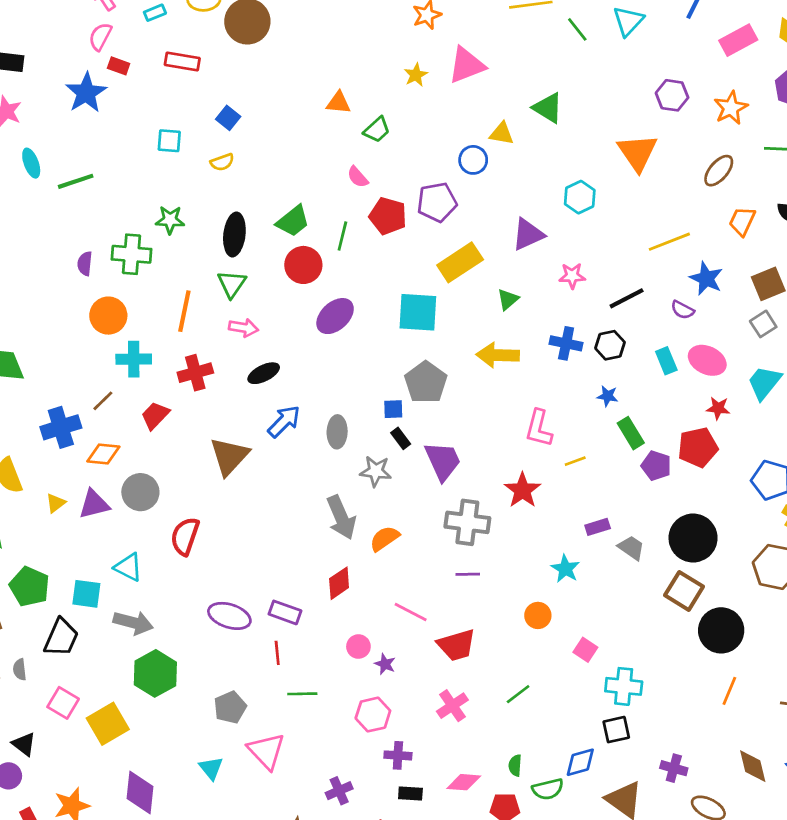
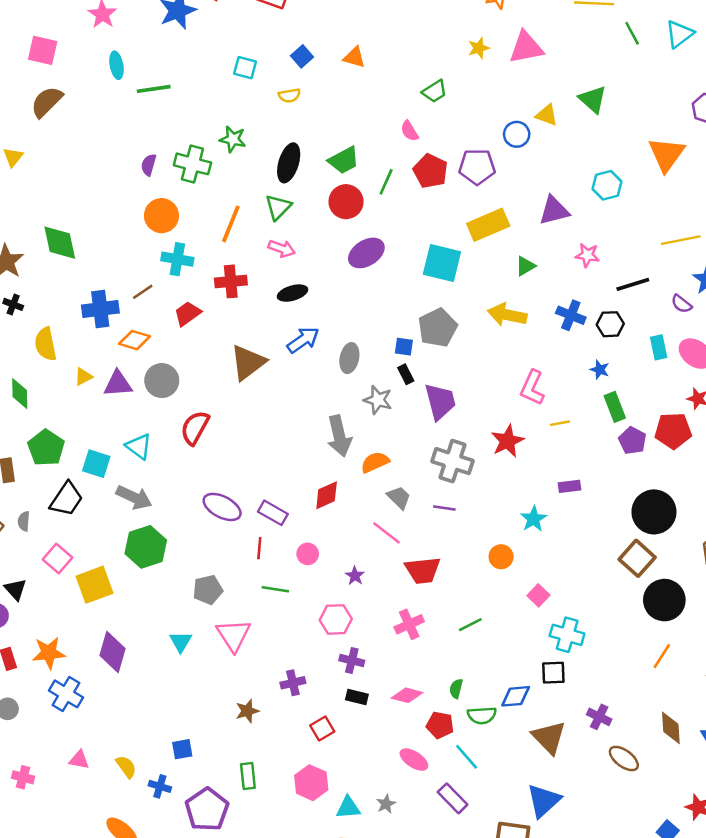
orange triangle: (338, 103) -> (354, 57), moved
gray trapezoid: (631, 548) -> (399, 497), moved
pink circle: (358, 647) -> (308, 554), moved

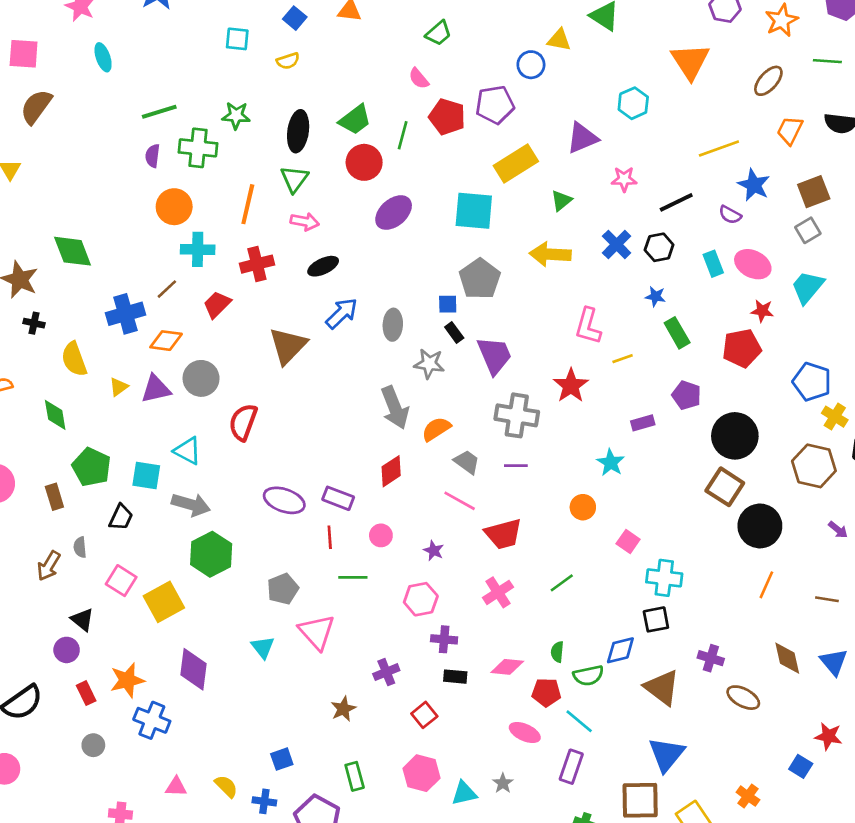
green line: (154, 89) -> (159, 112), moved
blue cross: (571, 315) -> (617, 244), turned 32
purple pentagon: (632, 441) -> (686, 395), moved
black trapezoid: (66, 499) -> (121, 517), size x0.7
purple rectangle: (453, 798) -> (571, 767), turned 72

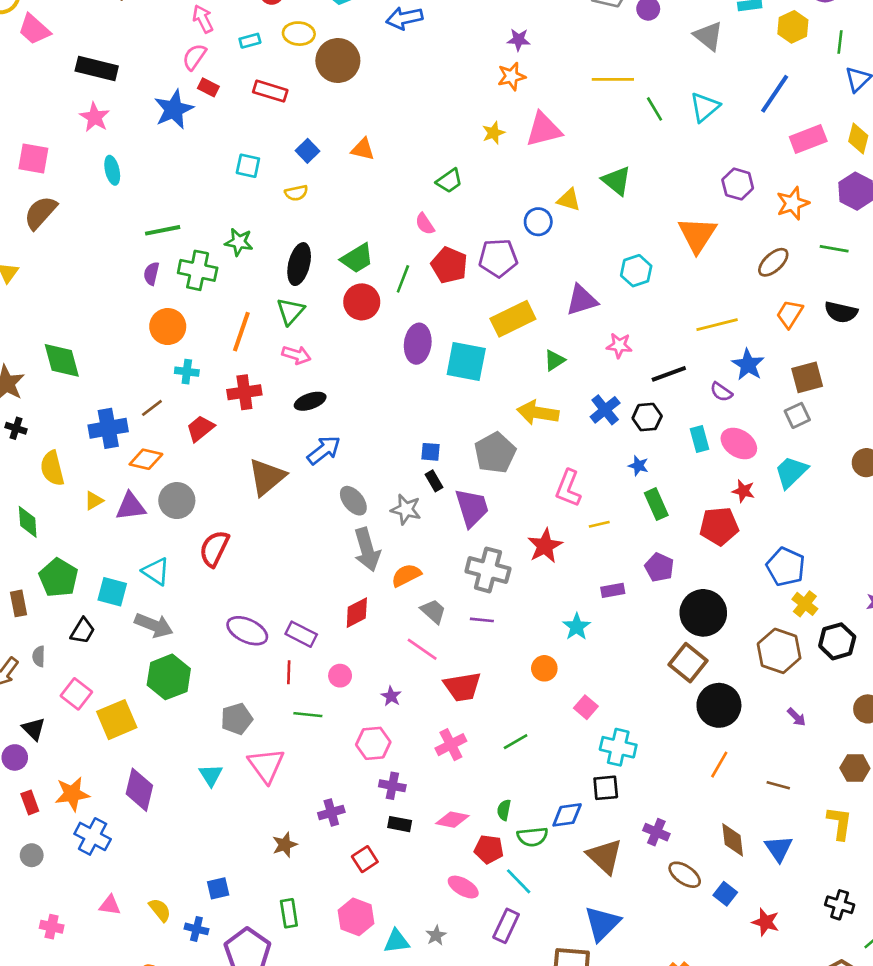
purple ellipse: (394, 213) -> (418, 344), moved, turned -48
cyan cross: (198, 249) -> (187, 372), size x0.7
gray pentagon: (480, 279) -> (495, 453), moved
gray ellipse: (393, 325) -> (353, 501), moved, turned -48
blue square: (801, 766) -> (725, 894), moved

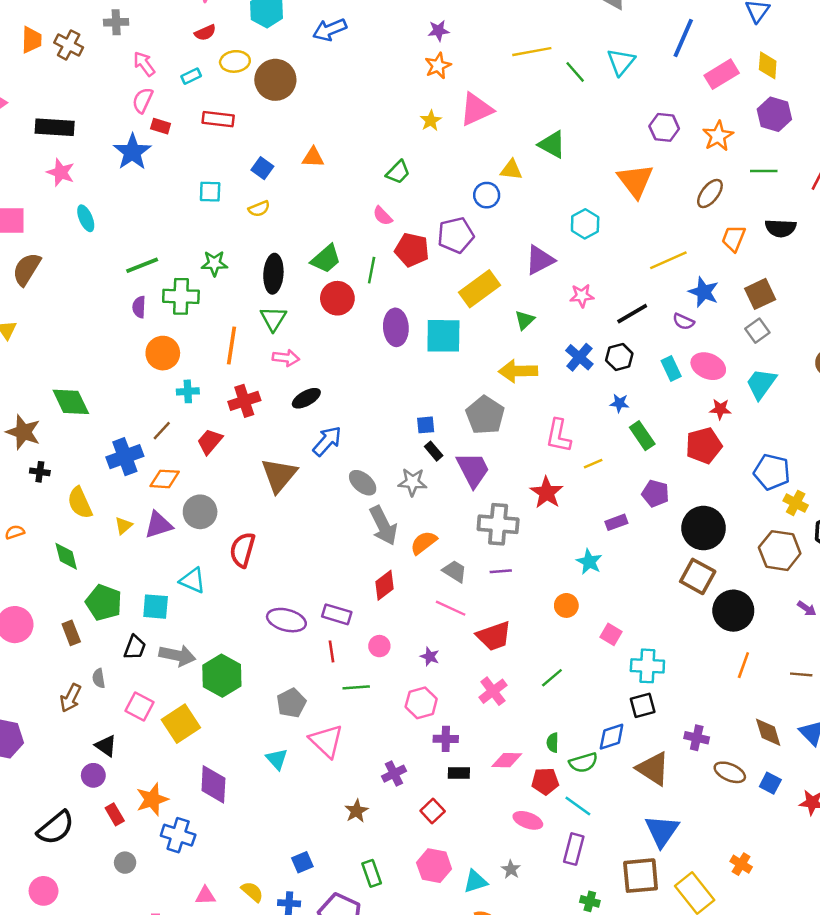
gray arrow: (154, 625) -> (177, 655), moved

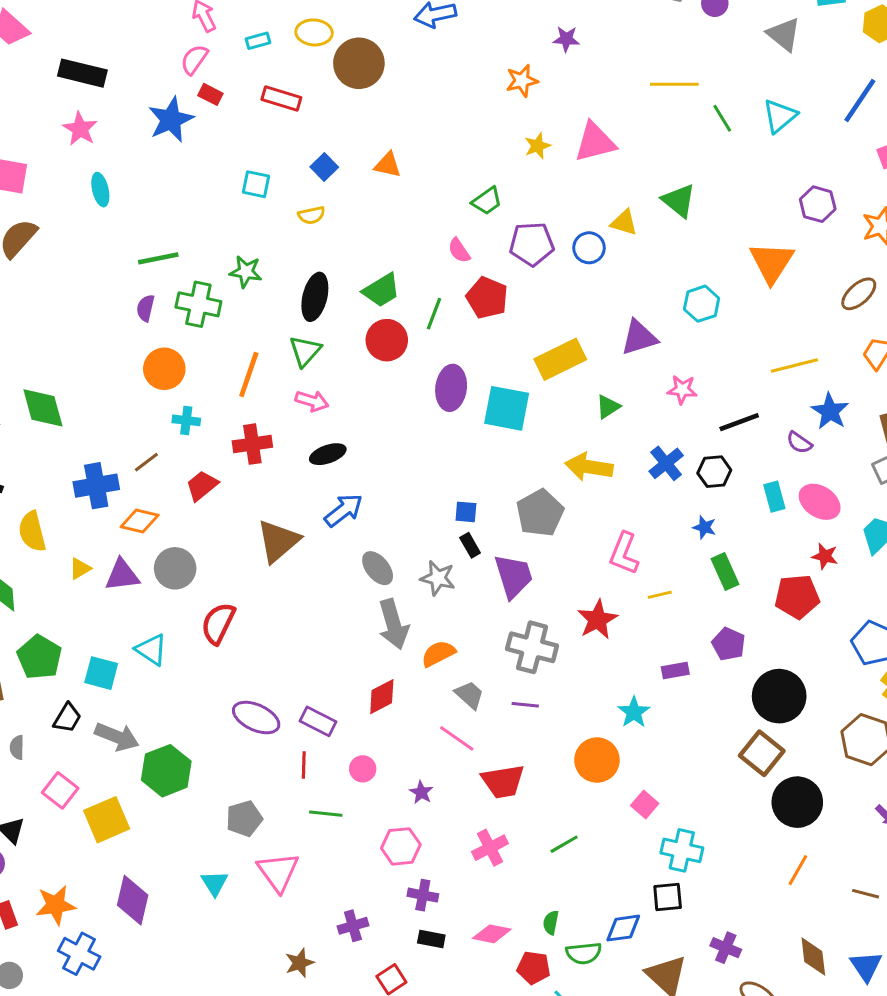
orange star: (438, 66) -> (522, 81), moved
purple pentagon: (456, 235) -> (532, 244), moved
orange circle: (566, 605) -> (597, 760), size x1.5

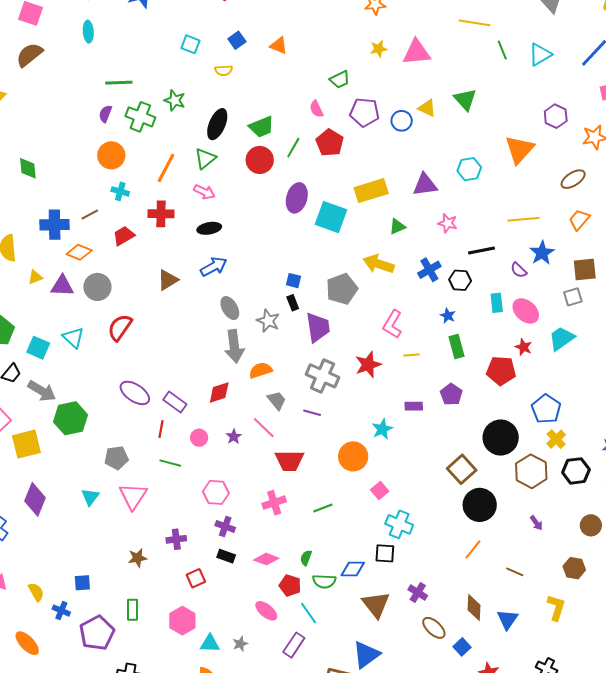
green diamond: (43, 408) -> (28, 168), size x0.7
brown triangle: (278, 541) -> (168, 280), size x0.7
black circle: (779, 696) -> (501, 438), moved
purple star: (421, 792) -> (234, 437), moved

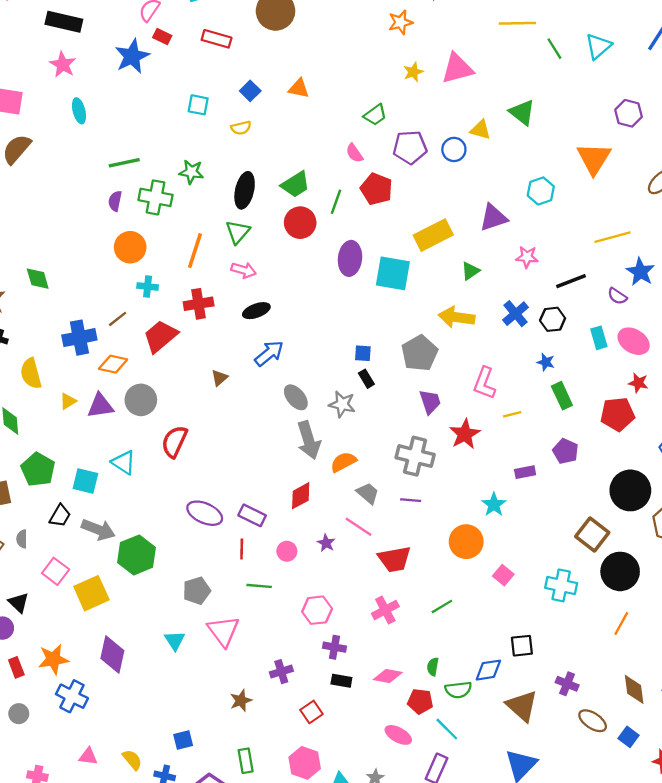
red trapezoid: (124, 236) -> (160, 336), size x1.4
brown triangle: (168, 280) -> (219, 378), size x0.7
purple trapezoid: (318, 327) -> (430, 402), moved, size x0.7
cyan cross: (399, 524) -> (561, 585), moved

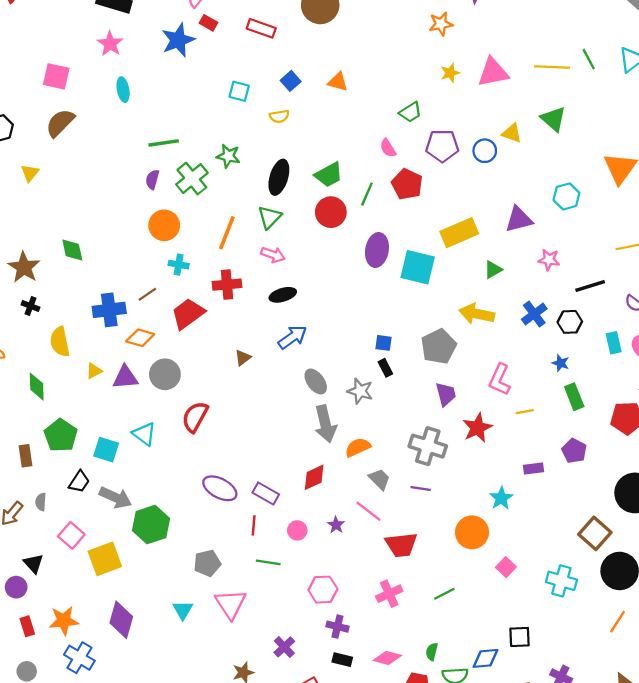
yellow line: (517, 23) -> (552, 67), moved
green cross: (156, 197) -> (192, 179), turned 36
purple cross: (281, 672) -> (284, 647), turned -30

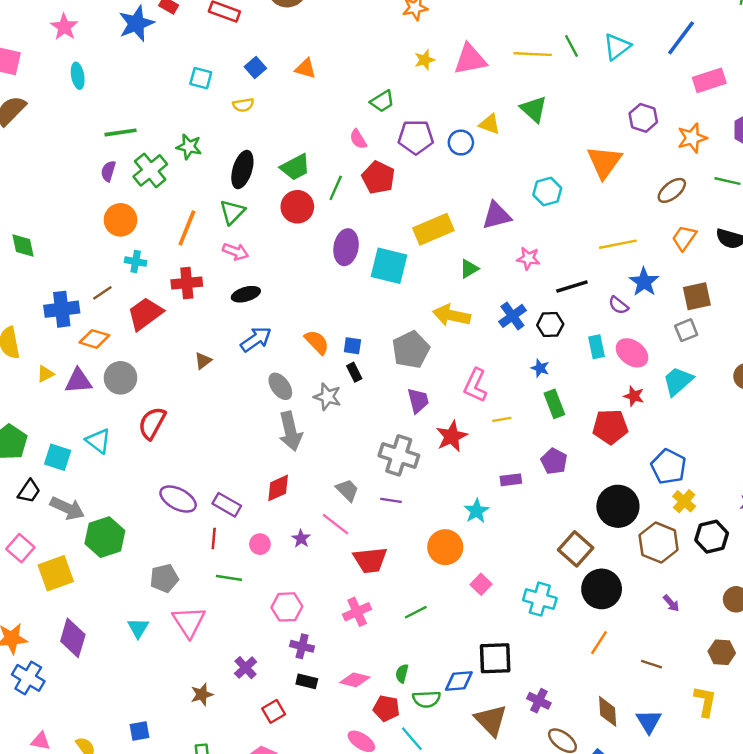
orange semicircle: (358, 447) -> (317, 342), moved, turned 70
black square: (520, 637) -> (495, 658), size x1.4

